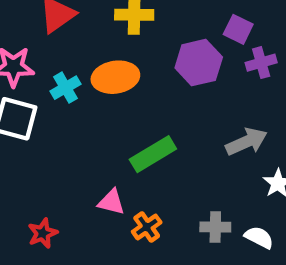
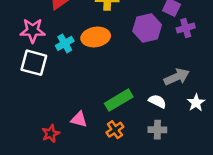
green rectangle: (153, 154) -> (119, 100), moved
pink triangle: (111, 202) -> (79, 119), moved
white semicircle: (259, 237) -> (157, 101), moved

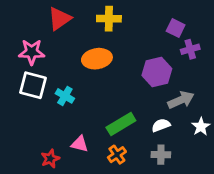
purple hexagon: (147, 28) -> (157, 72), moved
cyan cross: (65, 43) -> (65, 96), moved, turned -30
white semicircle: (157, 101) -> (161, 125), turned -48

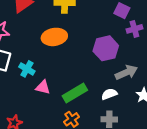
pink triangle: (80, 144) -> (43, 87), moved

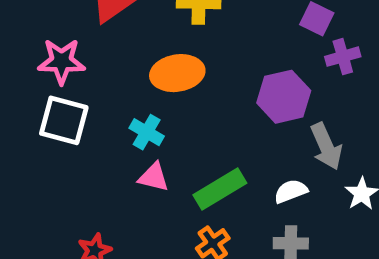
cyan cross: (27, 69) -> (147, 132), moved
gray arrow: (126, 72) -> (326, 146), turned 90

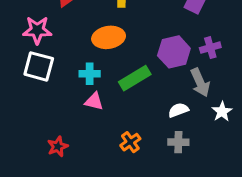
purple cross: (343, 57) -> (210, 48), moved
cyan cross: (147, 132) -> (90, 74), turned -30
green rectangle: (220, 189) -> (135, 78), moved

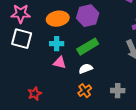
orange ellipse: (109, 37) -> (58, 19), moved
purple hexagon: (174, 52) -> (88, 16), moved
white semicircle: (178, 110) -> (86, 69), moved

